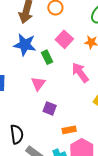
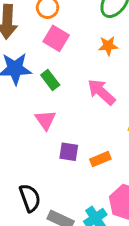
pink square: (64, 39) -> (56, 38), moved
orange rectangle: (69, 130) -> (100, 159), moved

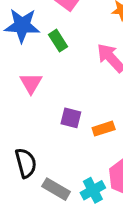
pink triangle: (45, 120) -> (31, 83), moved

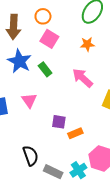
blue star: (22, 25) -> (19, 61), turned 30
orange rectangle: (104, 129) -> (75, 133), moved

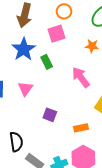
orange circle: (43, 16) -> (64, 11), moved
pink square: (49, 39) -> (57, 34), turned 30
orange rectangle: (75, 133) -> (81, 128), moved

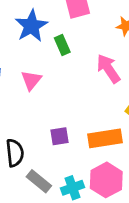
purple square: (50, 115) -> (59, 136), moved, turned -32
orange rectangle: (81, 128) -> (105, 138), size x1.6

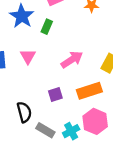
green rectangle: (62, 45) -> (47, 27), turned 56
pink arrow: (108, 69) -> (72, 60), moved, turned 100

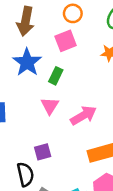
pink triangle: (28, 56) -> (50, 106), moved
purple square: (55, 95) -> (43, 152), moved

